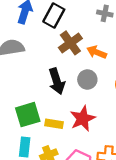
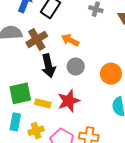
brown cross: (70, 43) -> (37, 39), moved
orange arrow: (97, 52) -> (70, 40), moved

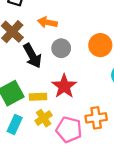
cyan rectangle: (15, 122) -> (15, 125), turned 30
yellow cross: (36, 131) -> (44, 118), moved

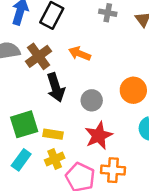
gray circle: (61, 48) -> (92, 100), moved
red star: (64, 86) -> (99, 136), moved

